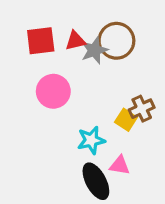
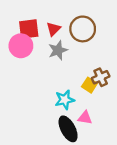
red triangle: (75, 41) -> (53, 29), turned -32
gray star: (94, 50) -> (58, 50), moved
pink circle: (53, 91) -> (21, 46), moved

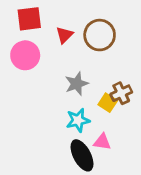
red square: (29, 29) -> (29, 19), moved
gray star: (58, 50) -> (77, 84), moved

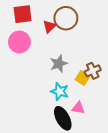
brown circle: (100, 35) -> (66, 18), moved
cyan star: (78, 120) -> (60, 91), turned 30

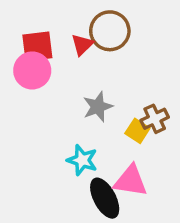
red square: (23, 14) -> (37, 46), moved
cyan star: (60, 91) -> (82, 160), moved
pink triangle: (78, 108) -> (131, 181), size x1.5

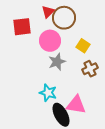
red triangle: (82, 45) -> (48, 12), moved
pink circle: (32, 70) -> (50, 41), moved
yellow square: (137, 131) -> (83, 46), moved

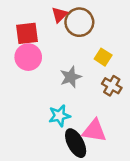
pink circle: (50, 41) -> (28, 57), moved
brown cross: (90, 69) -> (112, 86), turned -35
cyan star: (48, 93) -> (59, 116), turned -30

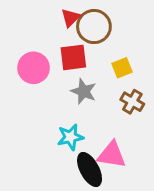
red square: (27, 33) -> (73, 57), moved
yellow square: (103, 57) -> (122, 68), turned 35
gray star: (71, 77) -> (84, 91), turned -30

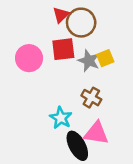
gray star: (84, 91) -> (89, 61), moved
brown cross: (132, 102) -> (91, 98), moved
cyan star: (70, 137) -> (61, 118), turned -30

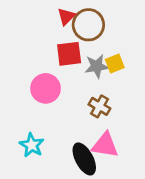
pink circle: (29, 58) -> (46, 88), moved
gray star: (89, 61) -> (97, 66), turned -30
cyan star: (61, 118) -> (32, 145), moved

